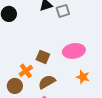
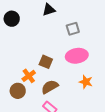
gray square: (63, 11) -> (73, 29), moved

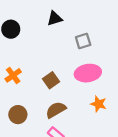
brown square: (46, 62) -> (51, 80), turned 32
orange cross: (29, 76) -> (13, 75), moved

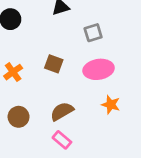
brown square: (51, 80) -> (54, 64), moved, turned -35

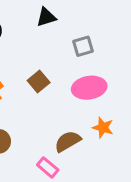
brown square: (54, 64) -> (39, 82), turned 30
brown semicircle: (62, 111) -> (68, 141), moved

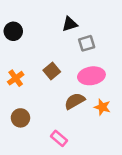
black triangle: (46, 17) -> (70, 24), moved
brown semicircle: (68, 141) -> (75, 101), moved

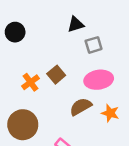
orange cross: (16, 78) -> (31, 82), moved
brown circle: (20, 118) -> (23, 125), size x1.5

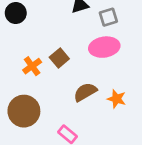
gray square: (94, 45) -> (108, 17), moved
pink ellipse: (99, 80) -> (104, 47), moved

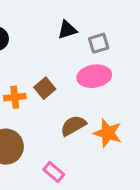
orange cross: (32, 66) -> (15, 97), turned 30
orange star: (117, 99) -> (108, 133), size x1.4

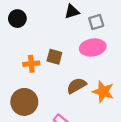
brown square: (45, 88) -> (54, 57), turned -35

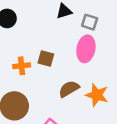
gray square: (96, 22) -> (90, 22), turned 35
pink ellipse: (93, 47) -> (86, 49), turned -70

